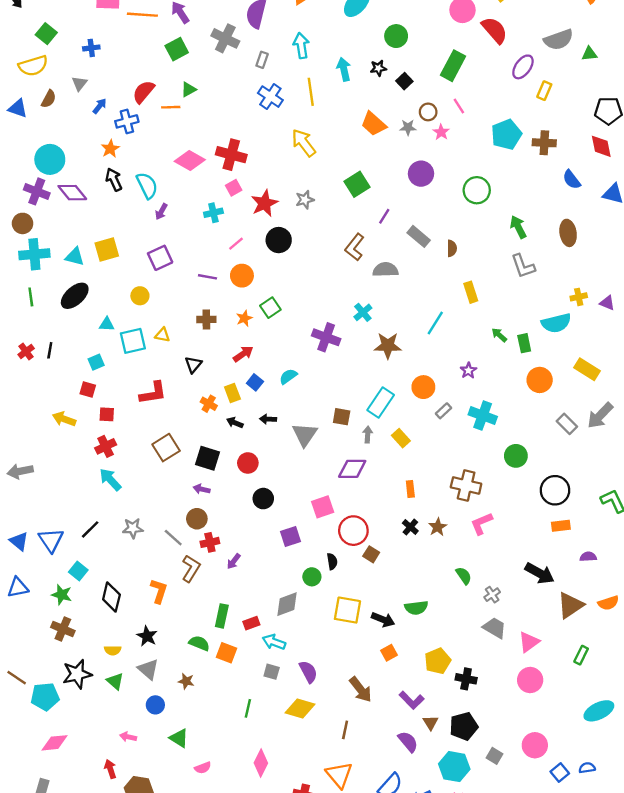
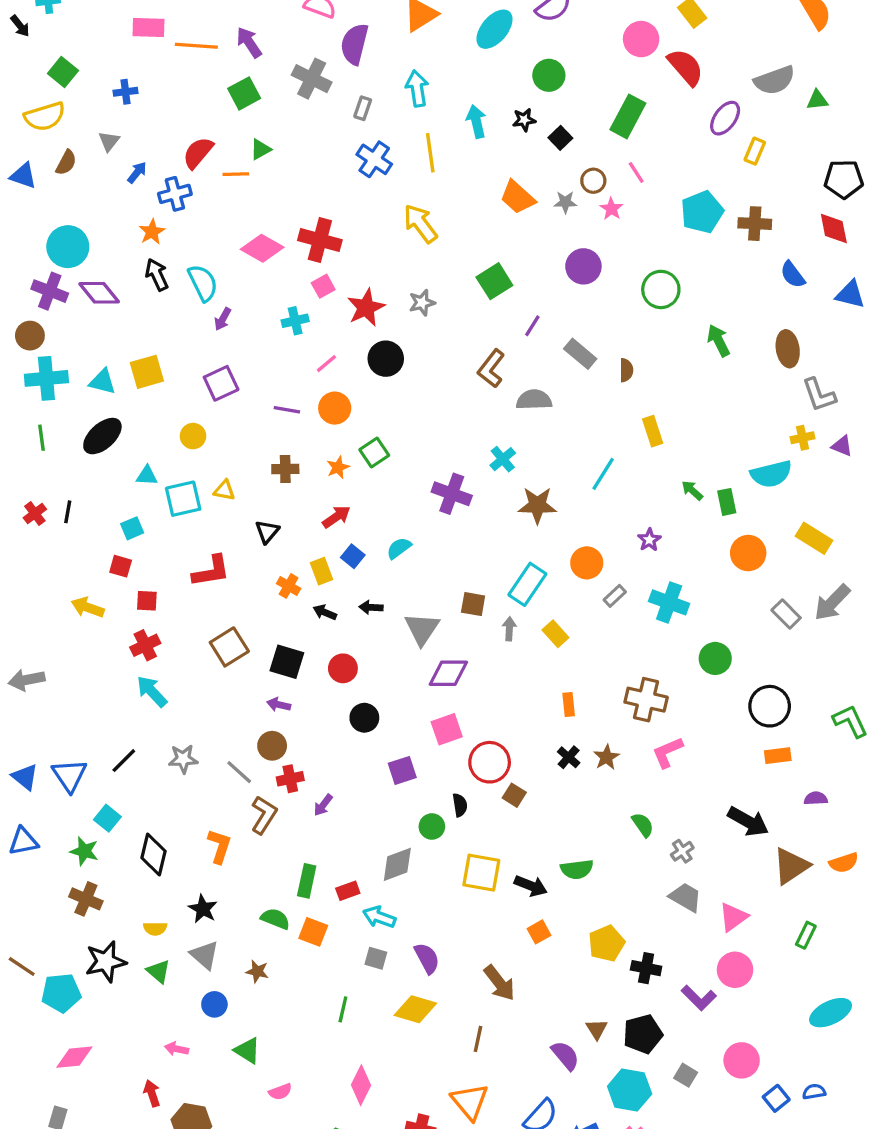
gray L-shape: (523, 266) -> (819, 395), moved
purple diamond: (352, 469) -> (448, 673), moved
purple L-shape: (412, 700) -> (699, 998), moved

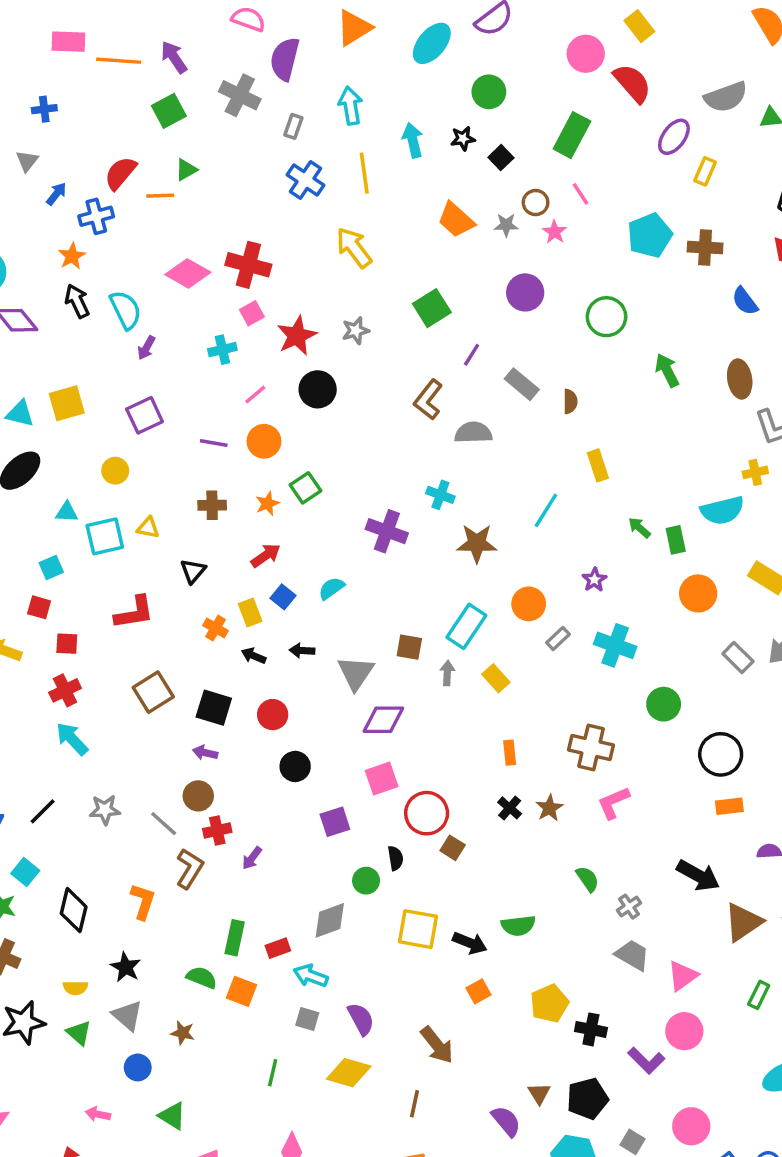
cyan cross: (503, 459) -> (440, 495), turned -30

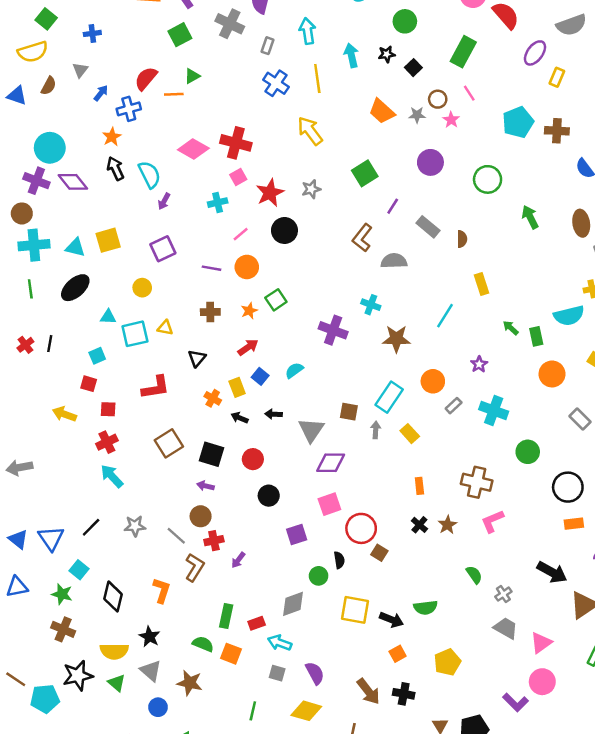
yellow semicircle: (75, 988) -> (114, 651), size x1.6
black cross: (591, 1029) -> (404, 694), moved
brown star: (183, 1033) -> (190, 683), size x1.5

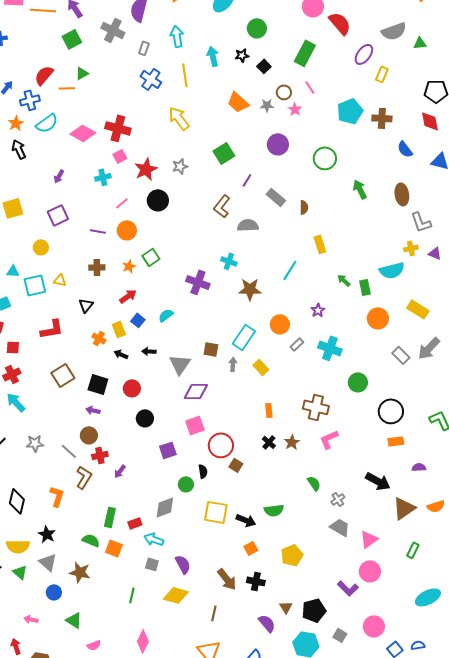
cyan semicircle: (149, 175) -> (47, 123), moved, turned 80

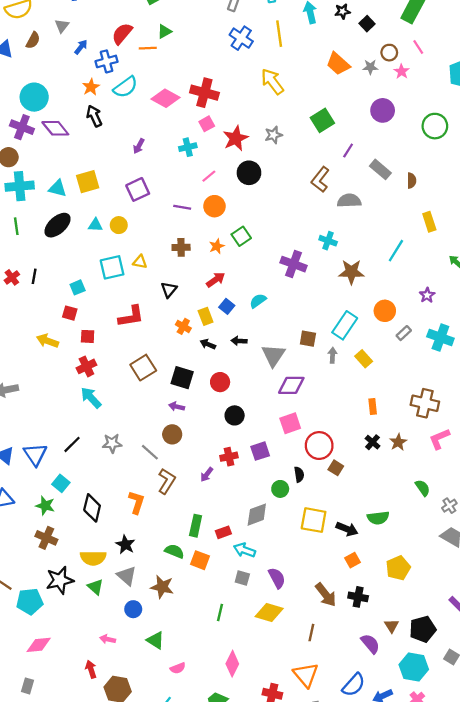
cyan triangle: (13, 271) -> (95, 225), moved
red cross: (100, 455) -> (229, 457), moved

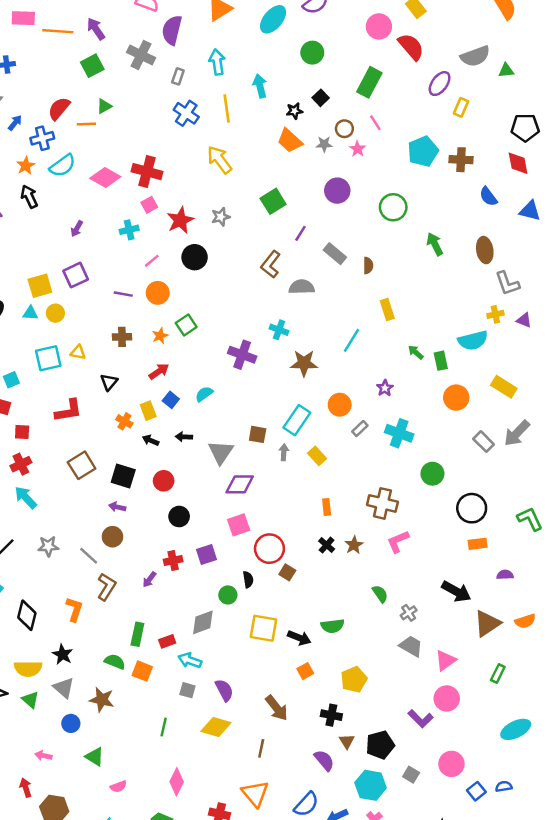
black star: (342, 11) -> (294, 111), moved
yellow square: (88, 182) -> (40, 286), moved
black cross: (358, 597) -> (331, 715), moved

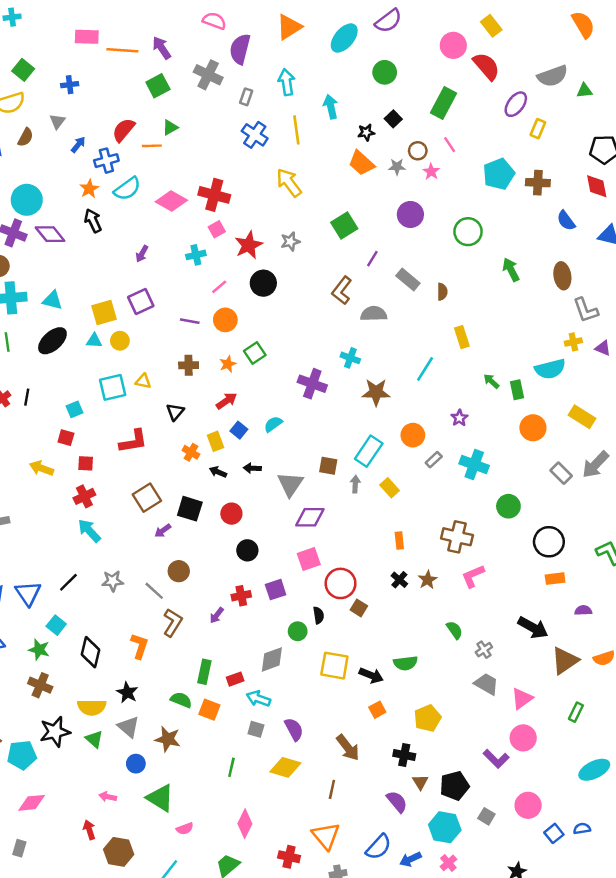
purple arrow: (117, 507) -> (163, 531), moved, turned -49
green triangle: (95, 757) -> (160, 798), size x1.4

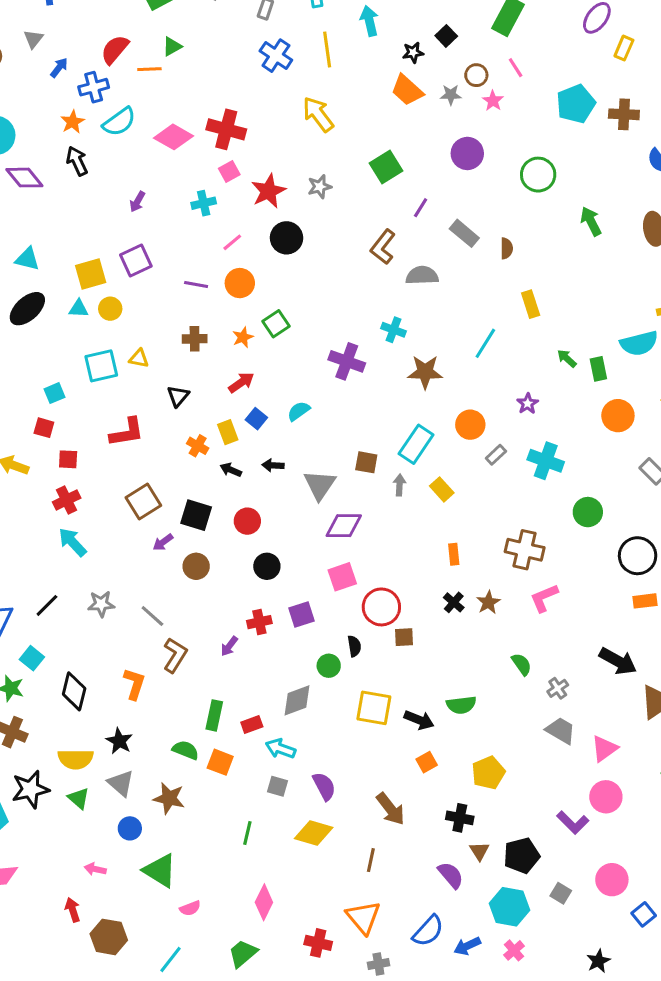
brown circle: (179, 571) -> (196, 566), moved
brown square: (359, 608) -> (404, 637), turned -35

